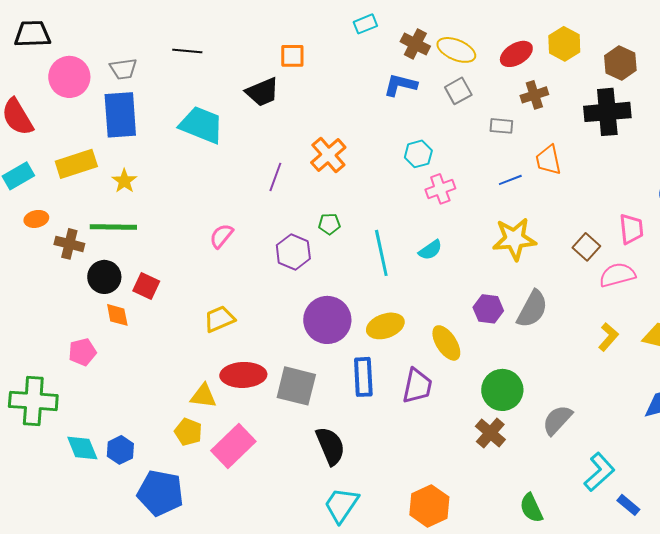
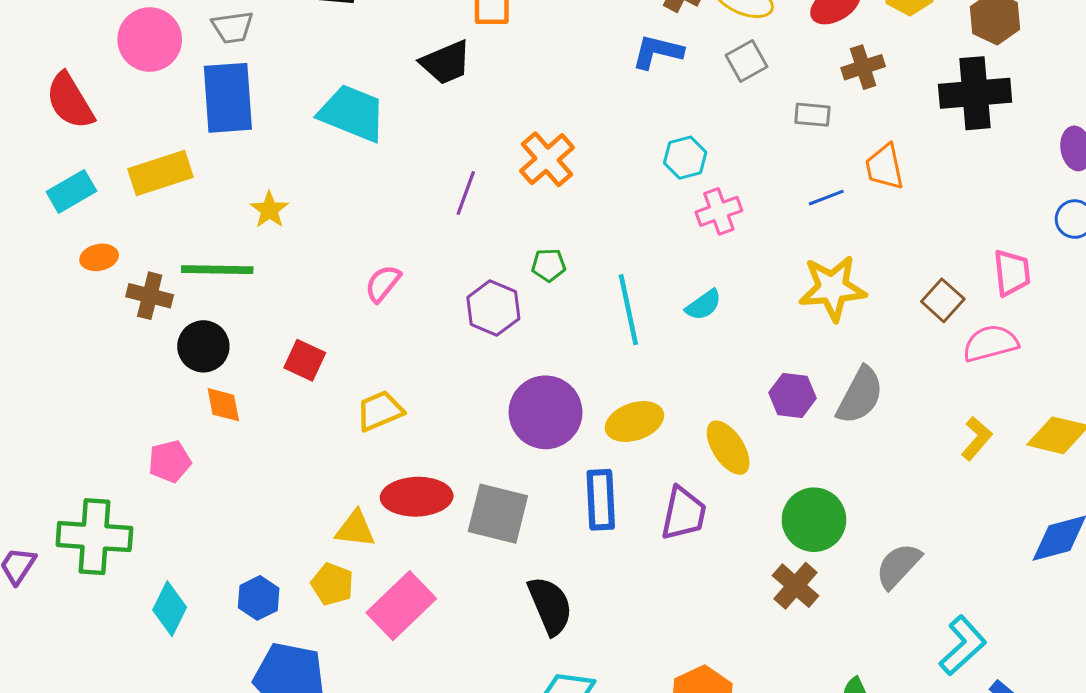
yellow star: (124, 181) -> (269, 210), moved
red square: (146, 286) -> (305, 360), moved
cyan diamond: (82, 448) -> (170, 609), turned 48
blue hexagon: (120, 450) -> (259, 598), moved

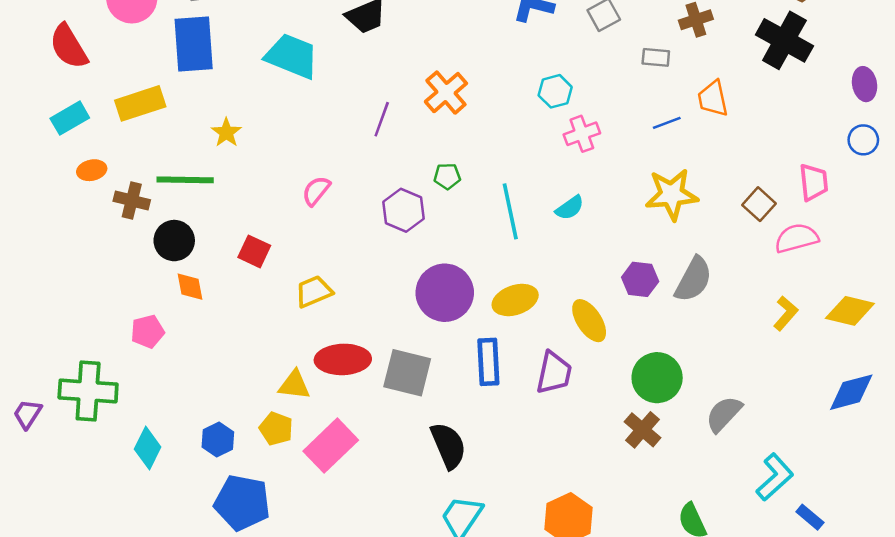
black cross: (975, 93) -> (784, 40), turned 34

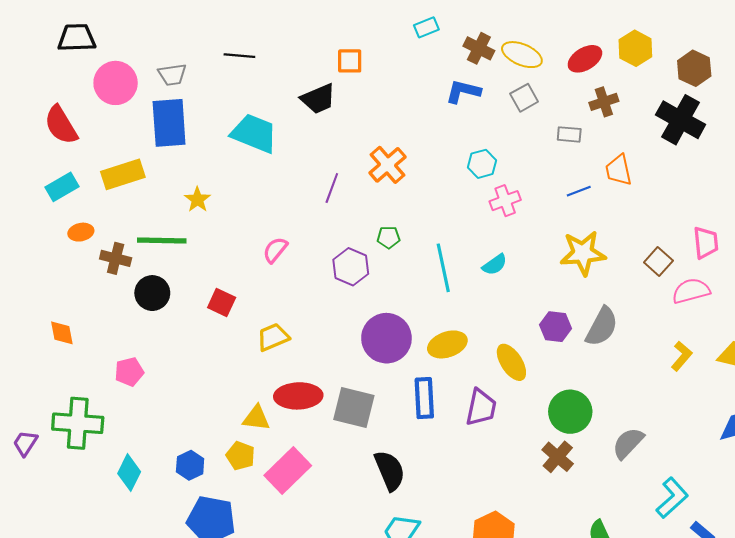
orange diamond: (190, 287) -> (62, 333), moved

